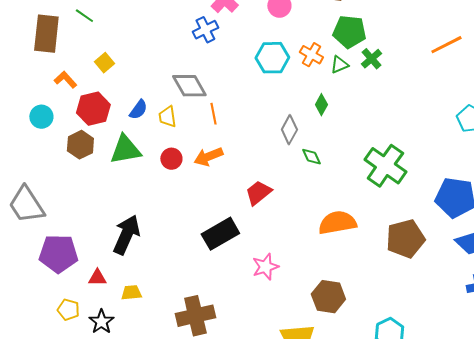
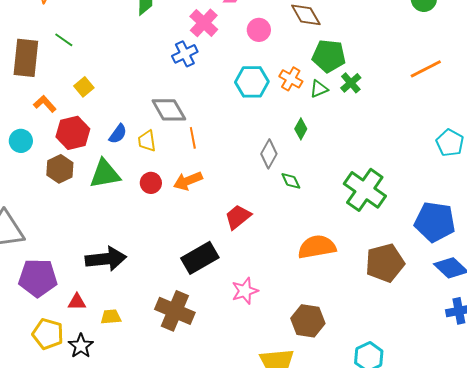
black arrow: (126, 235) -> (106, 259), turned 60
yellow pentagon: (68, 310) -> (48, 334), size x1.4
brown cross: (195, 316) -> (175, 311), moved, turned 36

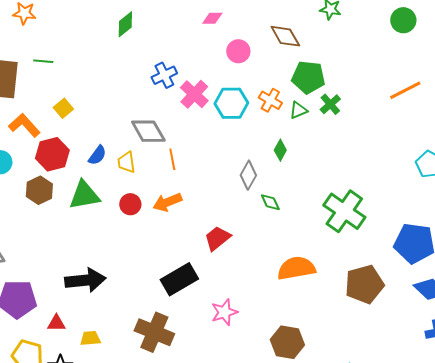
pink cross: (204, 23) -> (194, 94), moved
green line: (64, 40) -> (43, 61), turned -30
orange L-shape: (45, 104) -> (24, 125), size x1.4

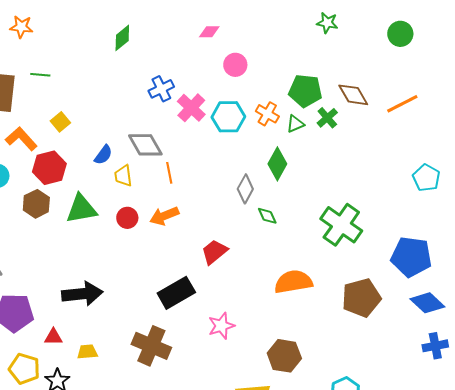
brown diamond: (285, 36) -> (353, 95), moved
green diamond: (280, 150) -> (277, 164), size x1.5
blue semicircle: (97, 155) -> (103, 155), moved

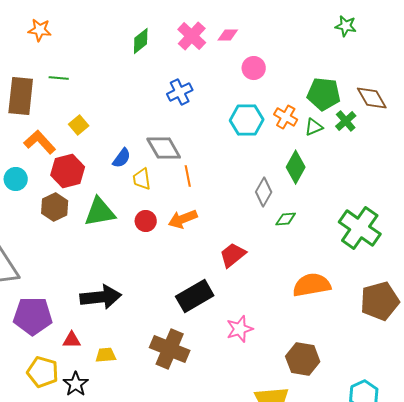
pink cross: (191, 108) -> (192, 36), moved
green diamond: (267, 216) -> (286, 219), turned -70

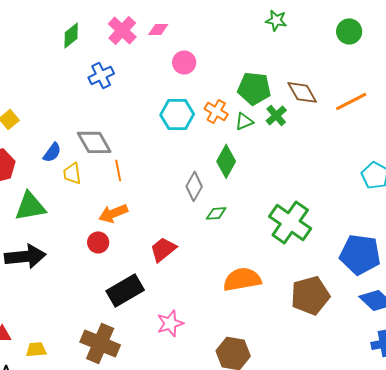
blue cross: (180, 92) -> (101, 75), moved
red circle: (146, 221) -> (98, 242), moved
black arrow: (101, 297) -> (25, 256), moved

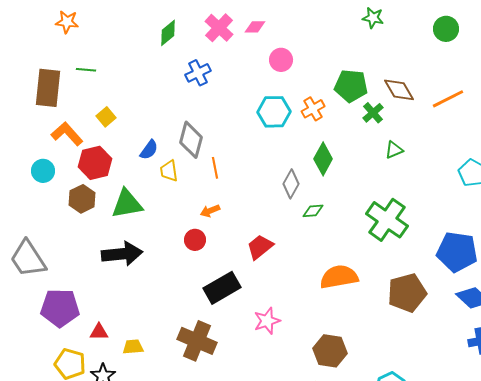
orange cross: (216, 111) -> (313, 109), turned 30
green triangle: (244, 121) -> (394, 150), moved
gray diamond: (94, 142) -> (191, 140), turned 45
orange arrow: (113, 213) -> (210, 211), size x0.7

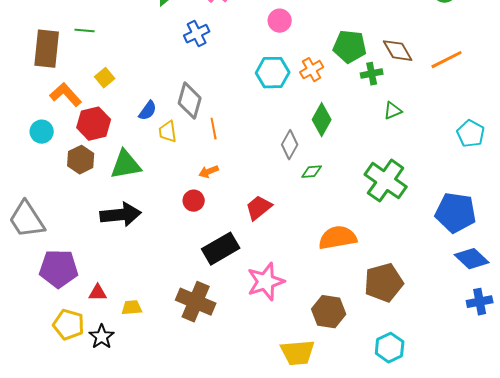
green cross: (373, 113) -> (372, 74), turned 30
brown pentagon: (407, 293) -> (384, 283), moved
pink star: (267, 321) -> (266, 282), size x1.4

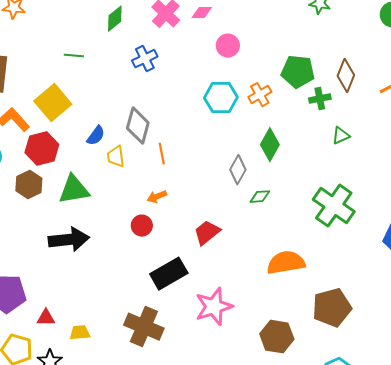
green line: (85, 31) -> (74, 56), moved
brown diamond: (398, 51) -> (346, 76), turned 52
yellow square: (105, 78) -> (53, 103), size x1.8

